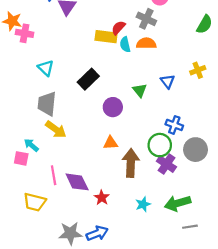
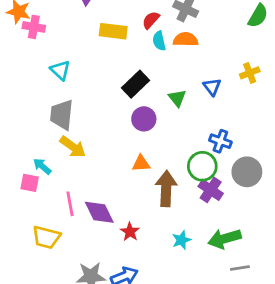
yellow rectangle: (106, 37) -> (113, 31), moved
black rectangle: (88, 79) -> (135, 84), moved

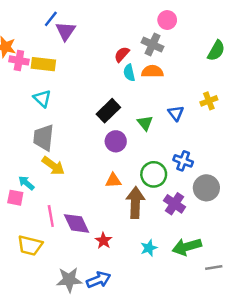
yellow rectangle: (113, 31) -> (43, 64), moved
green circle: (202, 166) -> (154, 174), moved
gray line: (240, 268) -> (214, 267), moved

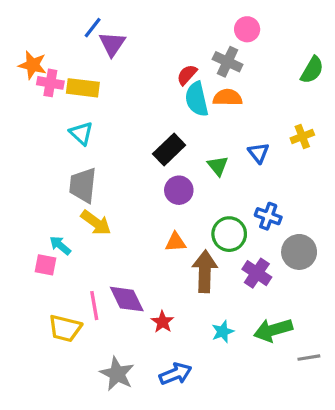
cyan semicircle: (129, 73) -> (197, 99), size x1.5
pink line: (51, 216) -> (94, 306), moved
gray star: (69, 280) -> (117, 374), turned 30
blue arrow: (99, 280) -> (176, 374), moved

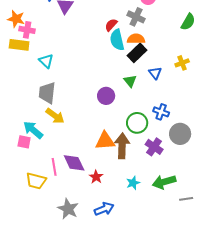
yellow rectangle: (83, 88) -> (19, 45), moved
black rectangle: (169, 150) -> (137, 53), moved
orange triangle: (176, 242) -> (105, 141), moved, size x1.5
cyan arrow: (60, 245) -> (33, 130), size x1.5

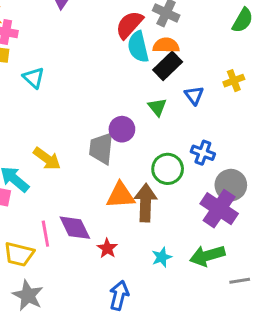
red semicircle: (111, 25) -> (129, 25), size x1.5
gray trapezoid: (47, 93) -> (101, 148), moved
purple cross: (154, 147) -> (219, 209), moved, size x1.4
gray star: (68, 209) -> (28, 295), moved
blue arrow: (104, 209) -> (119, 295), turned -54

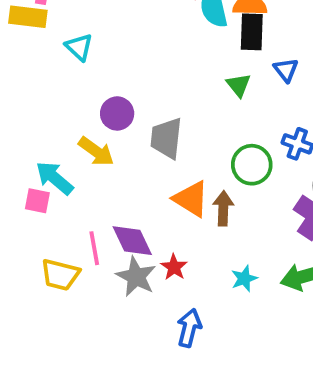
black rectangle: (168, 66) -> (252, 32), turned -44
purple circle: (122, 129) -> (117, 113), moved
orange triangle: (120, 195) -> (191, 199), turned 36
brown arrow: (146, 203) -> (223, 208), size x0.7
gray star: (28, 295) -> (136, 277), moved

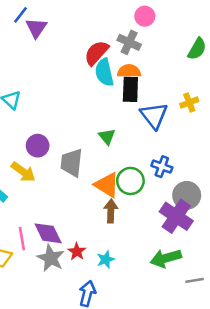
blue triangle: (286, 70) -> (154, 116), size x1.6
green triangle: (238, 85) -> (107, 137), moved
orange triangle: (191, 199) -> (107, 185), moved
cyan star: (244, 279) -> (106, 259), moved

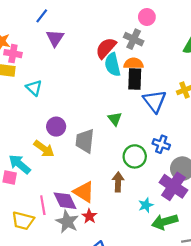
purple triangle: (36, 28) -> (55, 38), moved
orange triangle: (107, 185) -> (84, 192), moved
cyan star: (106, 259) -> (146, 205), moved

